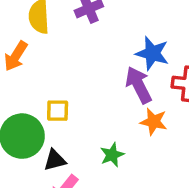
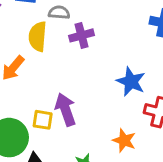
purple arrow: (139, 85) -> (65, 109), moved

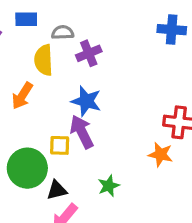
blue star: (131, 81) -> (86, 101), moved
orange star: (124, 140) -> (161, 155), moved

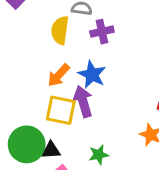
orange arrow: (22, 96) -> (59, 75), moved
yellow square: (60, 145) -> (61, 110), size x1.5
green circle: (27, 168) -> (27, 144), moved

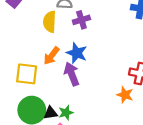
yellow square: (61, 110) -> (27, 74), moved
green star: (99, 155) -> (66, 113), moved

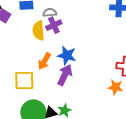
purple cross: (81, 20) -> (54, 25), moved
purple arrow: (72, 74) -> (65, 75), turned 55

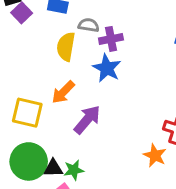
purple cross: (54, 25) -> (111, 39), moved
blue star: (67, 55) -> (107, 68), moved

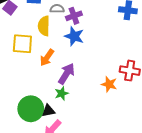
yellow square: (27, 113) -> (22, 44), moved
orange star: (155, 155) -> (109, 84), moved
green star: (74, 170) -> (62, 93), moved

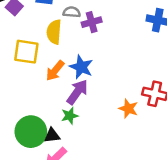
blue star: (74, 36) -> (81, 67), moved

